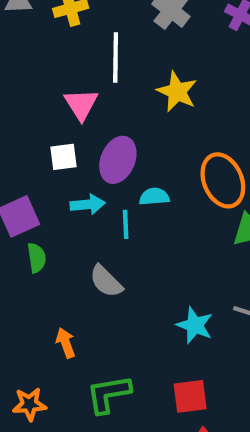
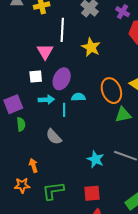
orange star: (29, 404) -> (22, 185), moved

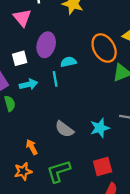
white square: (36, 76) -> (20, 58), moved
cyan arrow: (46, 100) -> (28, 84), moved
gray semicircle: (54, 137) -> (64, 129), moved
cyan star: (95, 159) -> (100, 128), turned -30

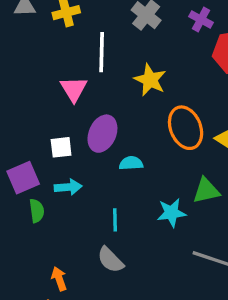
orange ellipse: (104, 48) -> (186, 128), moved
cyan line: (55, 79) -> (115, 220), moved
cyan star: (100, 128) -> (171, 213), moved

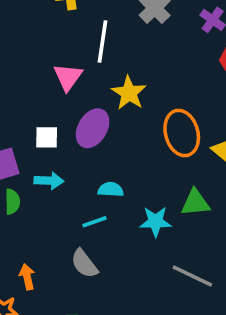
yellow star: (150, 80) -> (129, 93), moved
cyan semicircle: (131, 163) -> (111, 190), moved
cyan line: (115, 220) -> (94, 222), turned 65

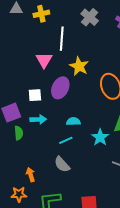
cyan star: (155, 222) -> (100, 137), turned -30

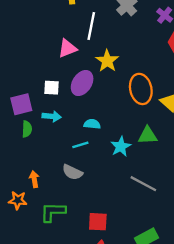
pink triangle: (44, 60) -> (67, 48), turned 30
gray semicircle: (62, 164) -> (72, 172), turned -30

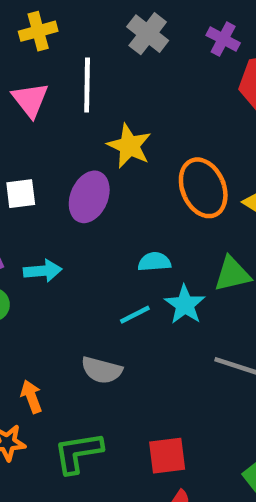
pink triangle: (67, 48) -> (30, 100), moved, turned -36
white square: (51, 88) -> (21, 194), moved
cyan semicircle: (92, 124) -> (154, 262), moved
cyan line: (80, 145) -> (135, 315), moved

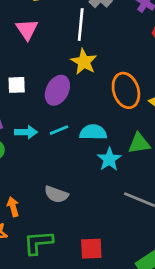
white line: (87, 85) -> (81, 25), moved
cyan semicircle: (154, 262) -> (93, 132), size x1.4
cyan line: (135, 315) -> (59, 130), moved

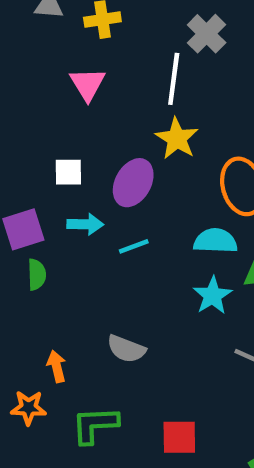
cyan arrow: (26, 132) -> (85, 224), moved
cyan semicircle: (93, 132) -> (215, 241), moved

